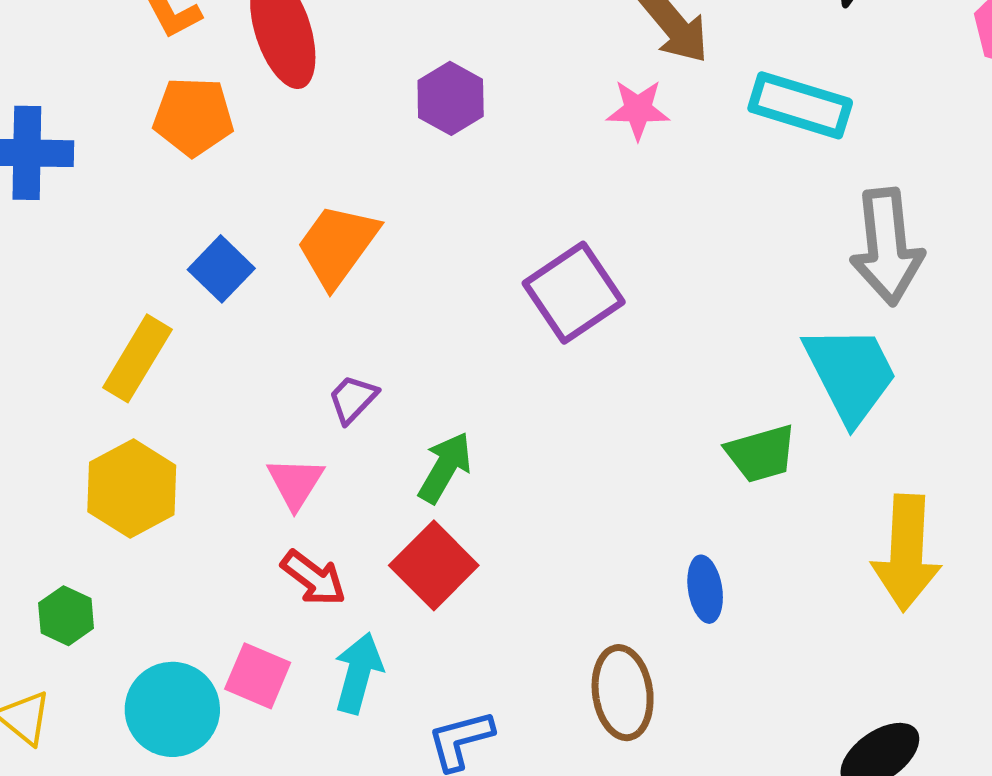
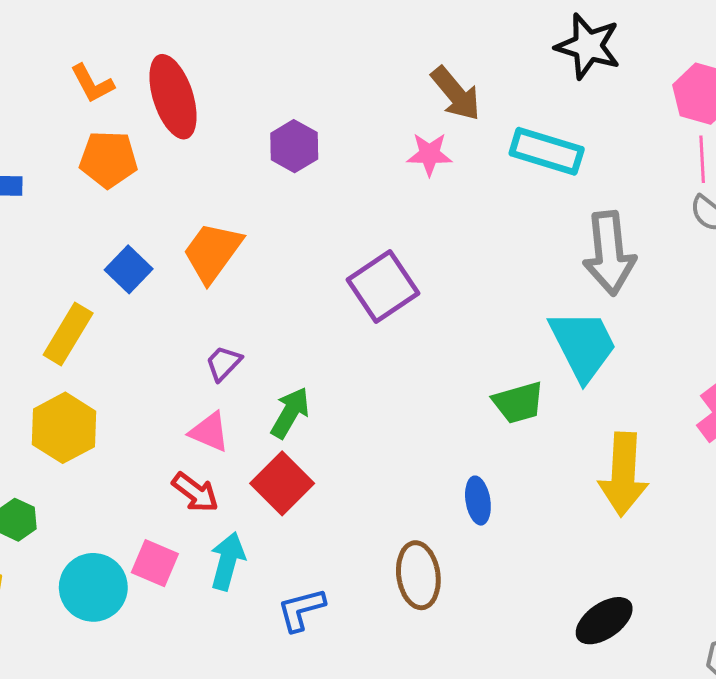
pink triangle: (295, 483) -> (209, 432), moved, turned -39

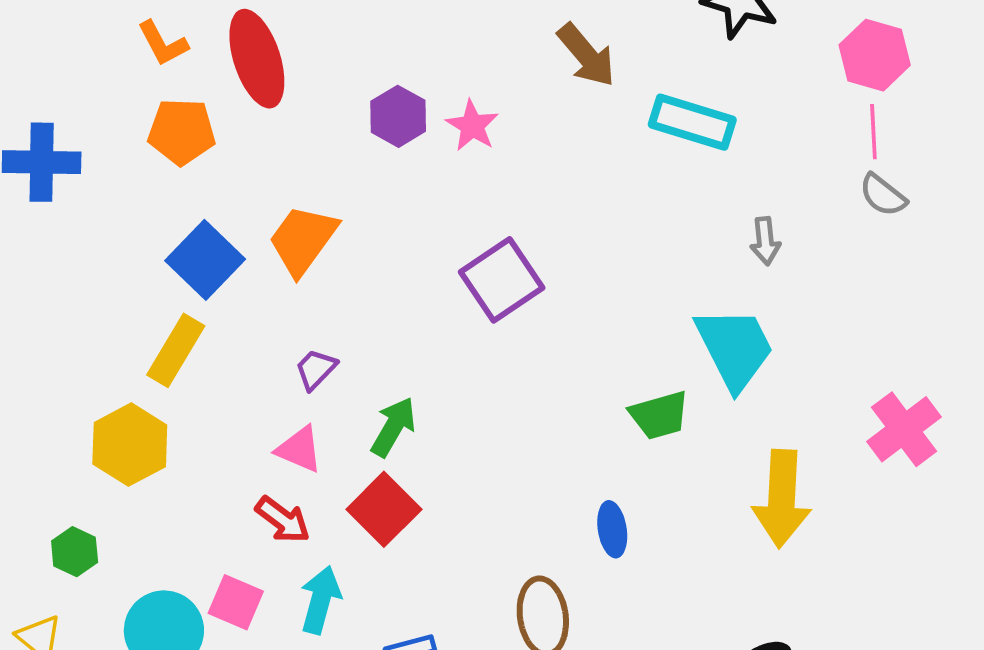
pink star: (429, 154) -> (472, 126), moved, turned 30
gray arrow: (609, 253) -> (765, 241), size x0.5
blue square: (129, 269) -> (205, 260), size x1.4
yellow rectangle: (68, 334) -> (176, 350), moved

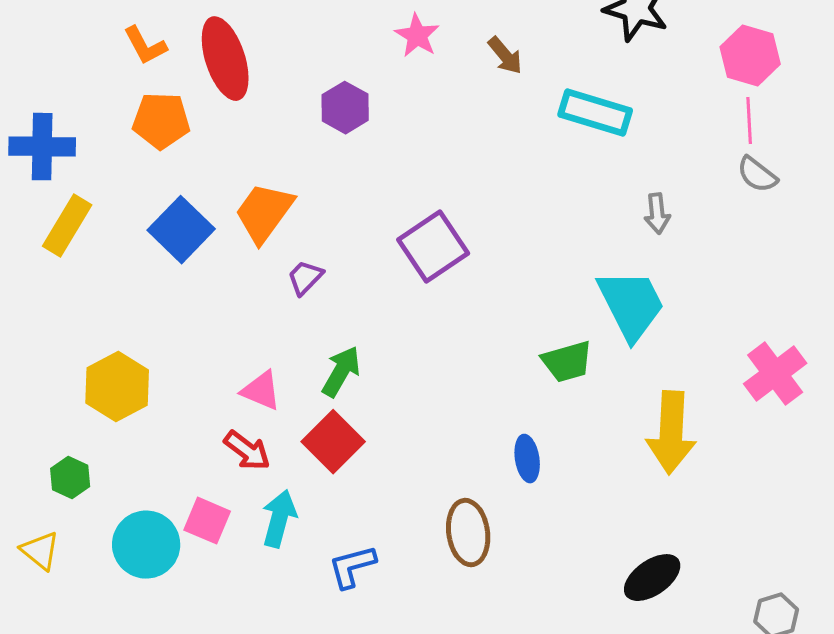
brown arrow: (586, 55) -> (505, 56), size x0.7
pink star: (472, 126) -> (417, 36), moved
yellow rectangle: (176, 350) -> (67, 226), moved
purple trapezoid: (316, 369) -> (305, 278), moved

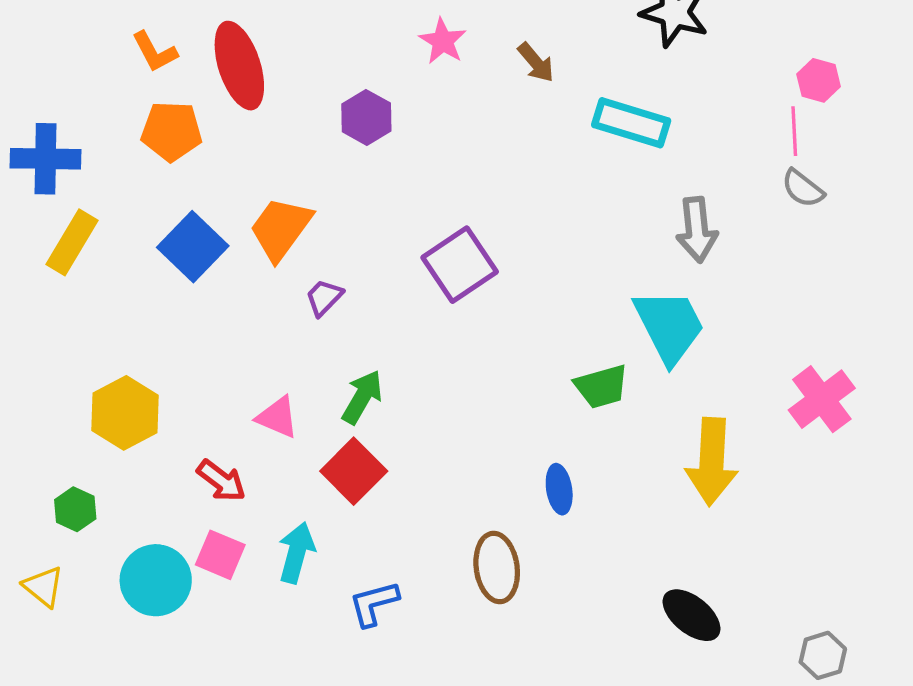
pink hexagon: (750, 56) -> (819, 80), moved, size x0.7
gray arrow: (657, 214) -> (697, 230), size x1.5
red arrow: (247, 451) -> (221, 481), moved
black ellipse: (652, 578) -> (692, 615), turned 74

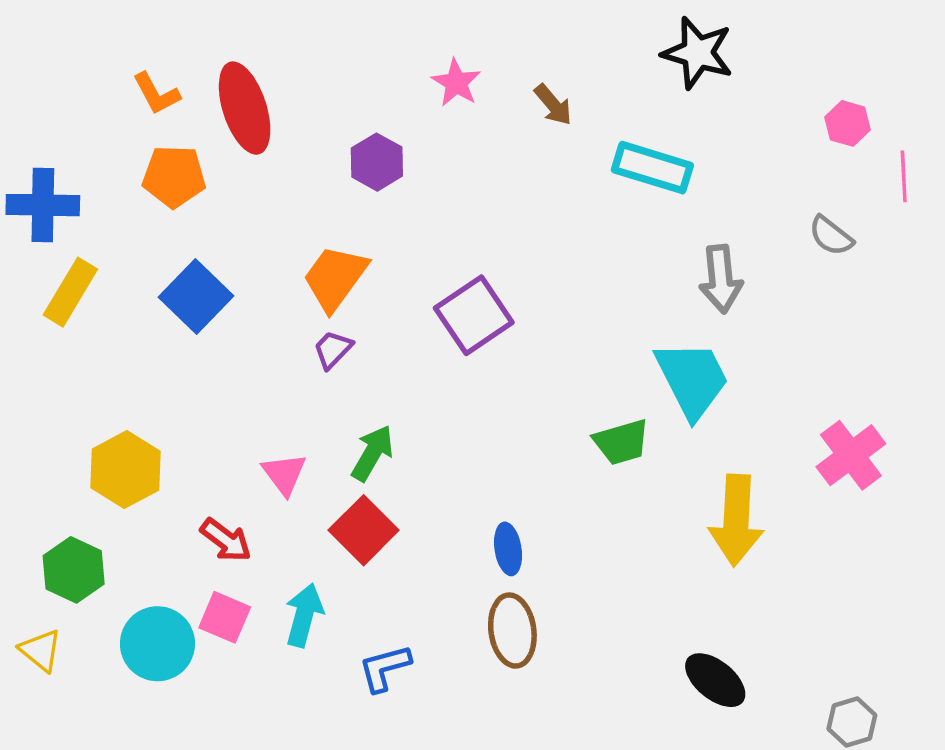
pink line: (794, 131) -> (904, 176), moved
orange trapezoid: (281, 229) -> (335, 278), moved
pink triangle: (277, 417) -> (284, 474), turned 30
blue ellipse: (559, 489) -> (508, 549), moved
green hexagon: (75, 509) -> (74, 570), size x1.4

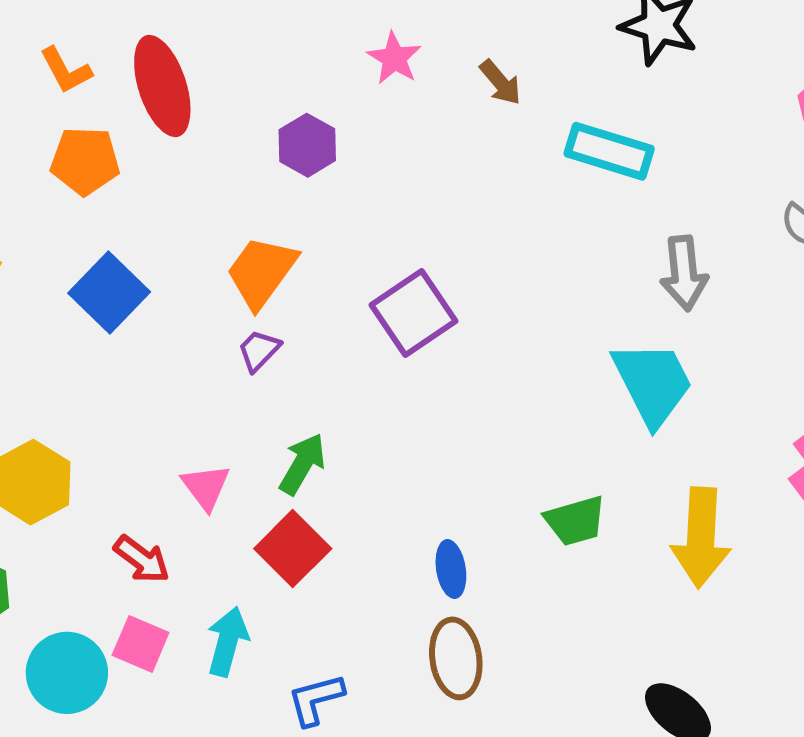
green trapezoid: (622, 442) -> (575, 521), moved

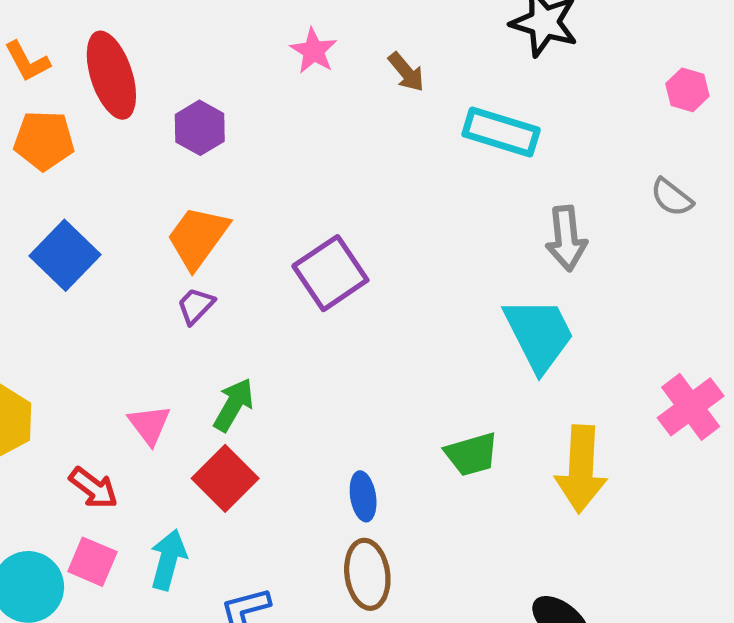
purple hexagon: (307, 145) -> (200, 128), moved

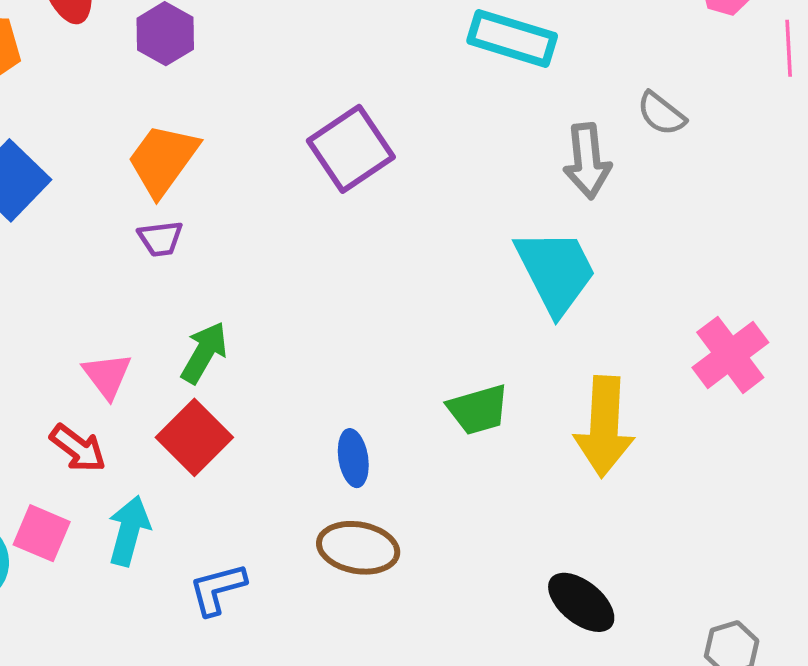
gray semicircle: (672, 197) -> (661, 114), moved
purple square: (330, 273) -> (351, 149), moved
purple trapezoid: (196, 306) -> (160, 239), turned -141
red arrow: (93, 488) -> (78, 448), moved
brown ellipse: (367, 574) -> (358, 548), turned -72

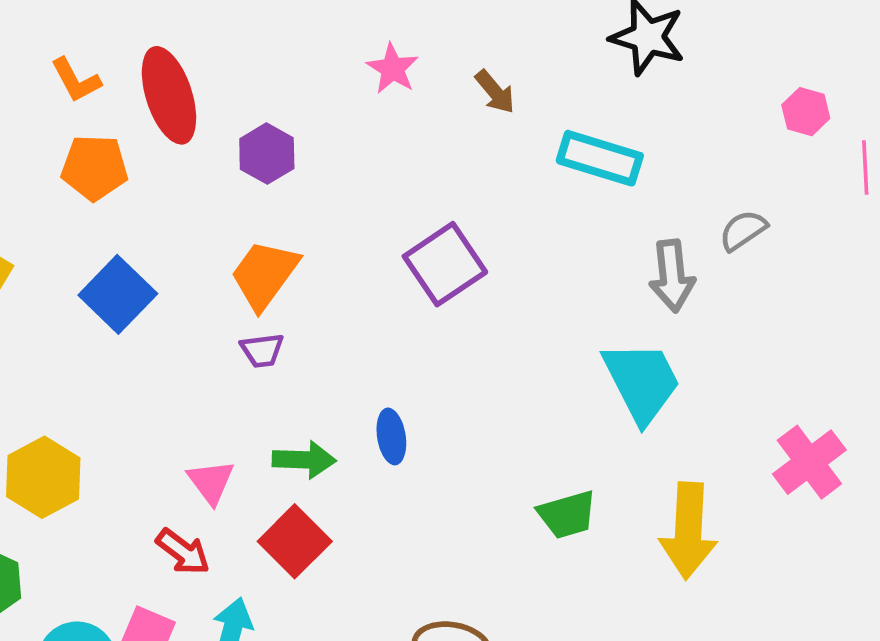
gray semicircle: (661, 114) -> (743, 230), turned 108
green arrow: (204, 353) -> (304, 460), turned 62
blue ellipse: (353, 458) -> (391, 436), moved

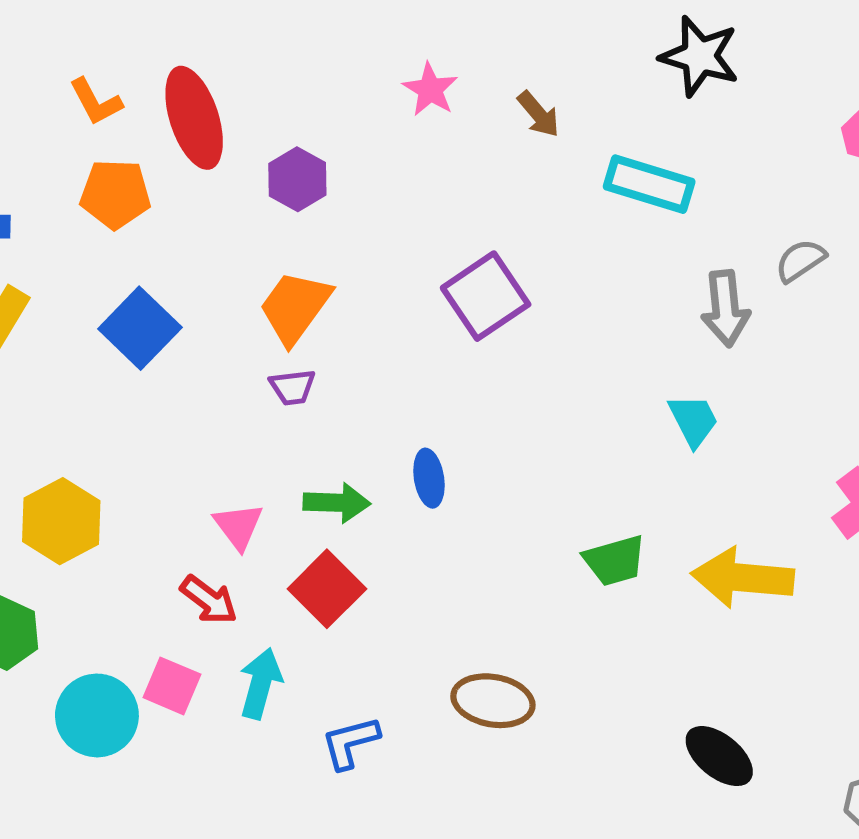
cyan trapezoid: (642, 382) -> (693, 420), size x0.6
yellow arrow: (688, 531) -> (743, 578), turned 92

